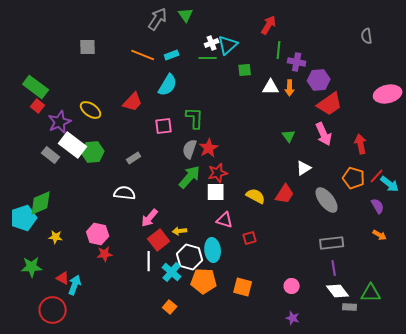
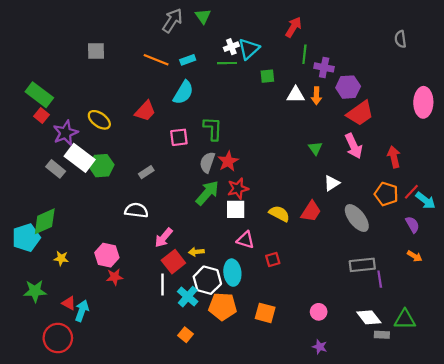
pink ellipse: (388, 94) -> (423, 102), turned -76
purple line: (334, 268) -> (380, 279), moved

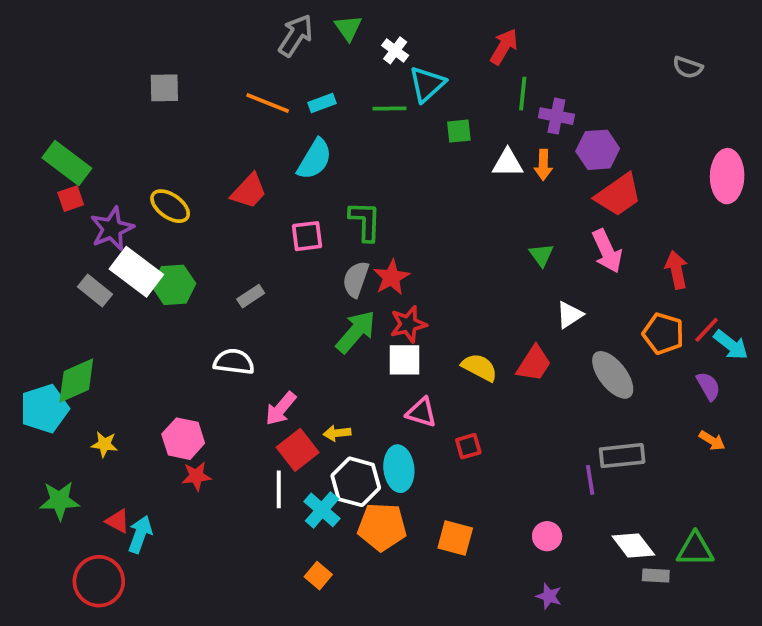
gray semicircle: (400, 39) -> (688, 67), turned -63
white cross: (231, 47) -> (395, 50), moved, turned -32
red square: (41, 115) -> (71, 199), turned 32
purple line: (380, 279) -> (590, 480), moved

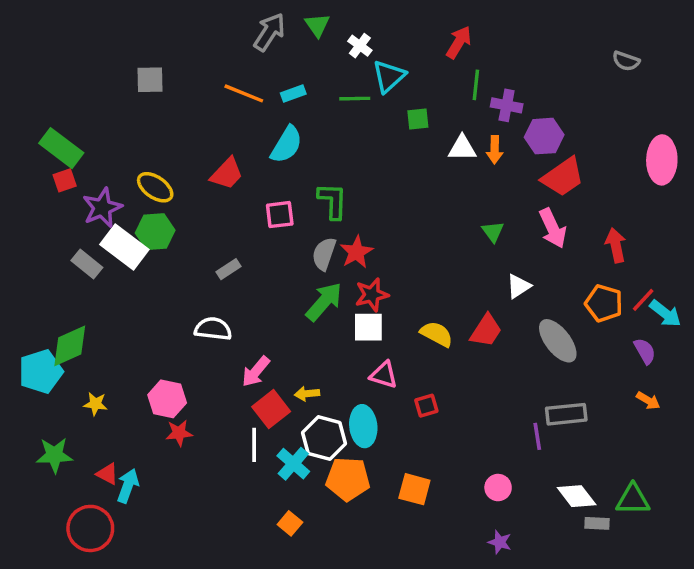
green hexagon: (174, 285) -> (155, 232), moved

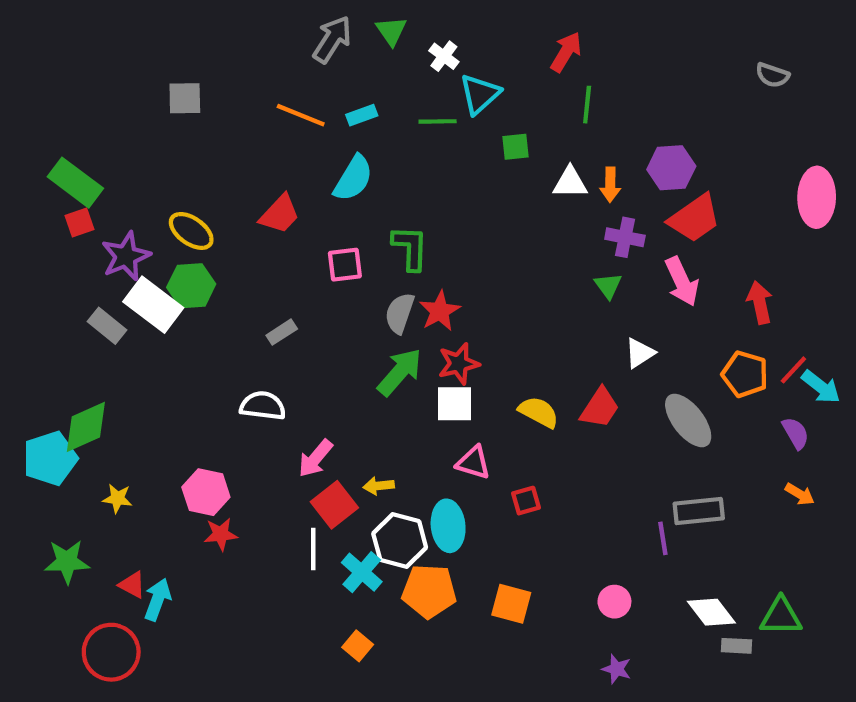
purple cross: (507, 105) -> (625, 237), moved

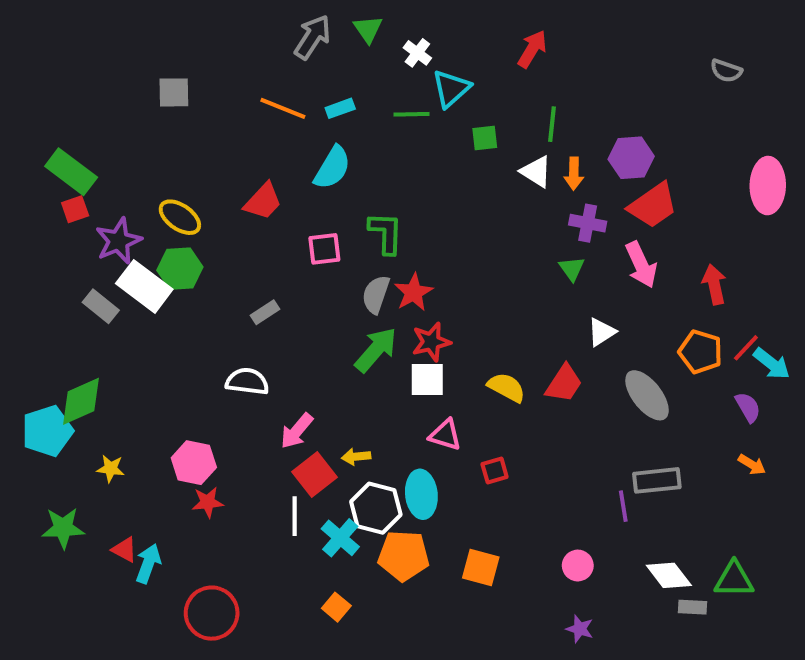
green line: (587, 105) -> (552, 124), moved
white triangle: (570, 183) -> (536, 172), turned 32
red circle: (111, 652) -> (212, 613), moved

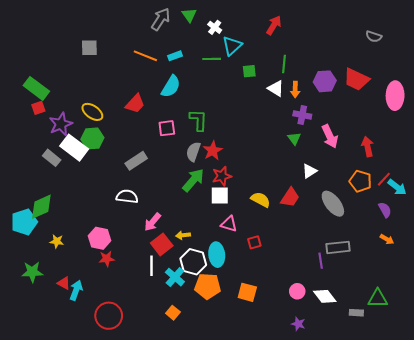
red trapezoid: (653, 205) -> (356, 79), moved, turned 60
gray rectangle: (265, 312) -> (136, 161), size x1.5
white diamond: (669, 575) -> (325, 296), moved

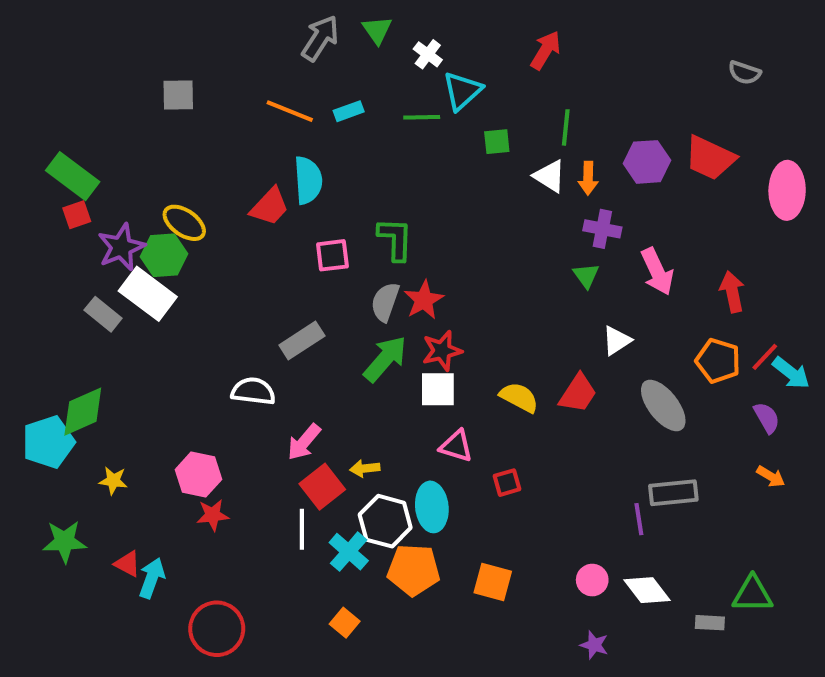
cyan semicircle: (171, 86) -> (308, 180), moved, turned -35
green hexagon: (92, 138) -> (164, 255), moved
gray rectangle: (136, 161) -> (302, 341), moved

